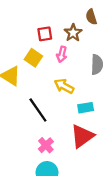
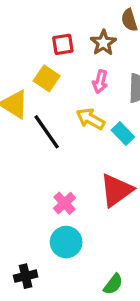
pink arrow: (62, 54) -> (100, 82), moved
cyan rectangle: (86, 108) -> (123, 133), moved, turned 56
black line: (38, 110) -> (47, 132), moved

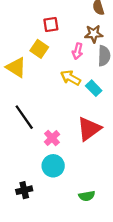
brown star: (103, 43) -> (94, 34), moved, turned 30
black line: (47, 132) -> (24, 117), moved
green semicircle: (113, 284) -> (87, 196), turned 42

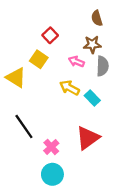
red square: (51, 24) -> (50, 35), turned -35
pink arrow: (77, 51) -> (76, 62), turned 98

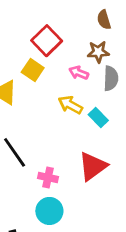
red square: (50, 35) -> (47, 41), size x1.5
pink cross: (51, 147) -> (48, 177), turned -35

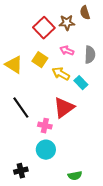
brown star: (98, 52) -> (67, 23), moved
yellow square: (33, 70) -> (40, 60), moved
red triangle: (93, 166) -> (64, 108), moved

